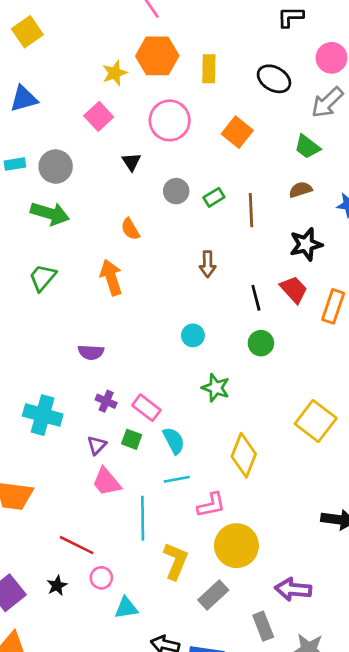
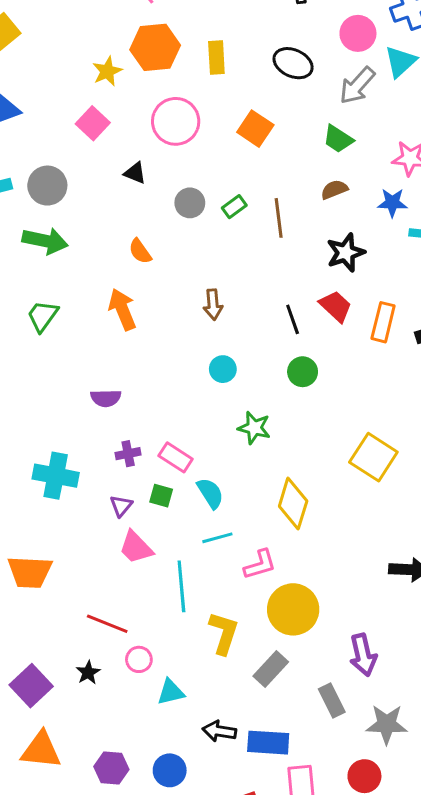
black triangle: (131, 162) -> (135, 173), turned -30
brown arrow: (208, 264) -> (213, 304), moved
purple cross: (106, 401) -> (128, 454), turned -30
purple arrow: (293, 589) -> (363, 655), turned -104

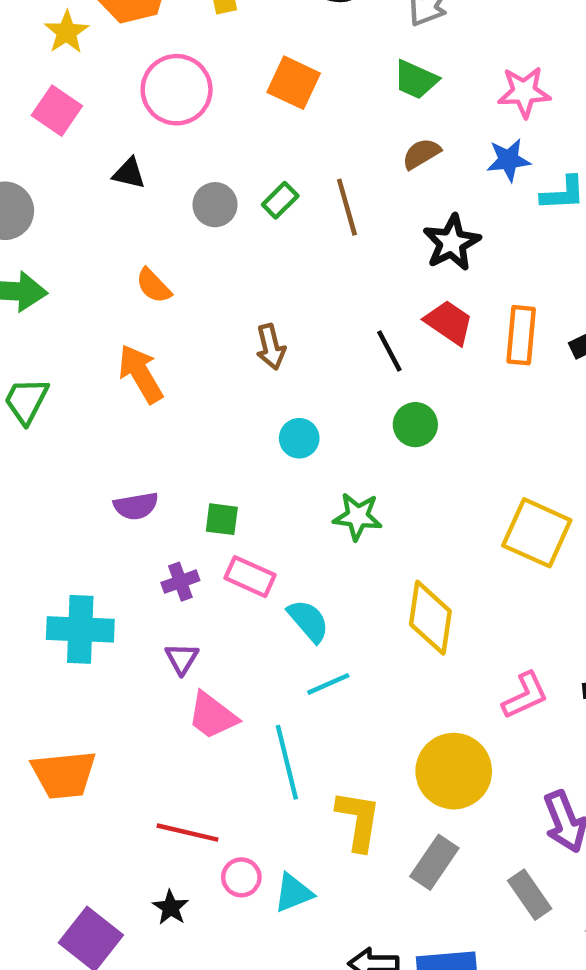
green square: (161, 496) -> (222, 519), moved
pink L-shape: (260, 564) -> (525, 696), moved
cyan triangle: (171, 692) -> (293, 893), moved

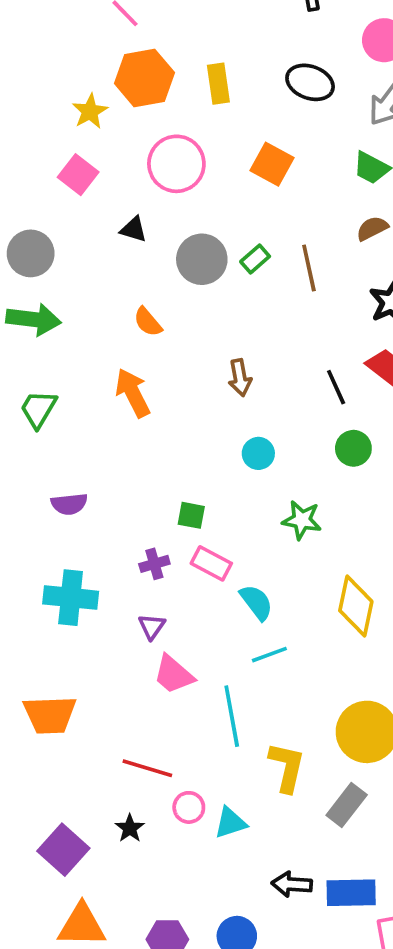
gray circle: (215, 205) -> (202, 259), size x1.4
purple semicircle: (136, 506) -> (69, 504), moved

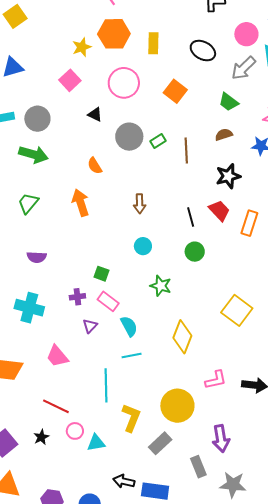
purple triangle: (152, 627) -> (90, 326), moved
pink trapezoid: (174, 674) -> (57, 356), moved

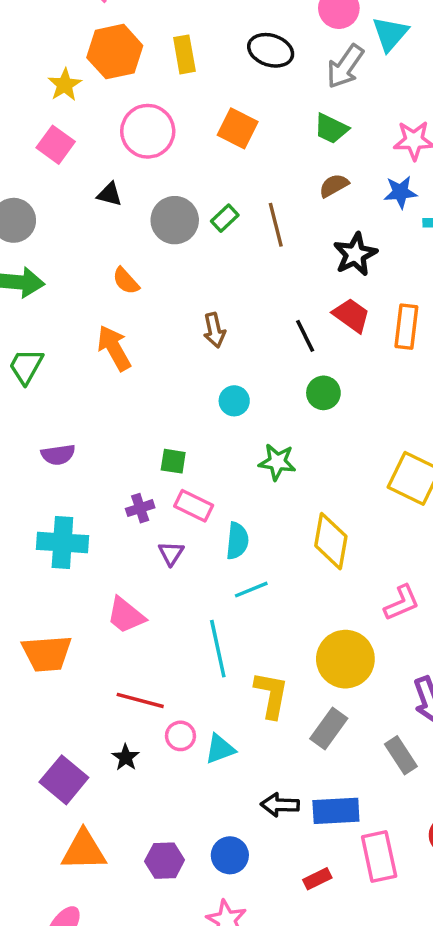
cyan semicircle: (129, 326) -> (237, 541), turned 45

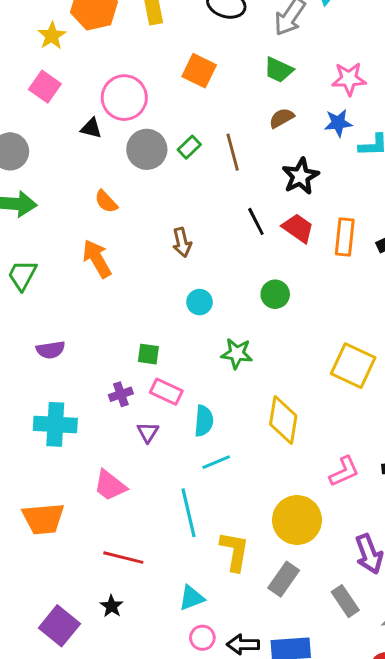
pink circle: (148, 131) -> (124, 98), moved
black line: (305, 336) -> (256, 221), moved
pink circle: (180, 736) -> (202, 638), moved

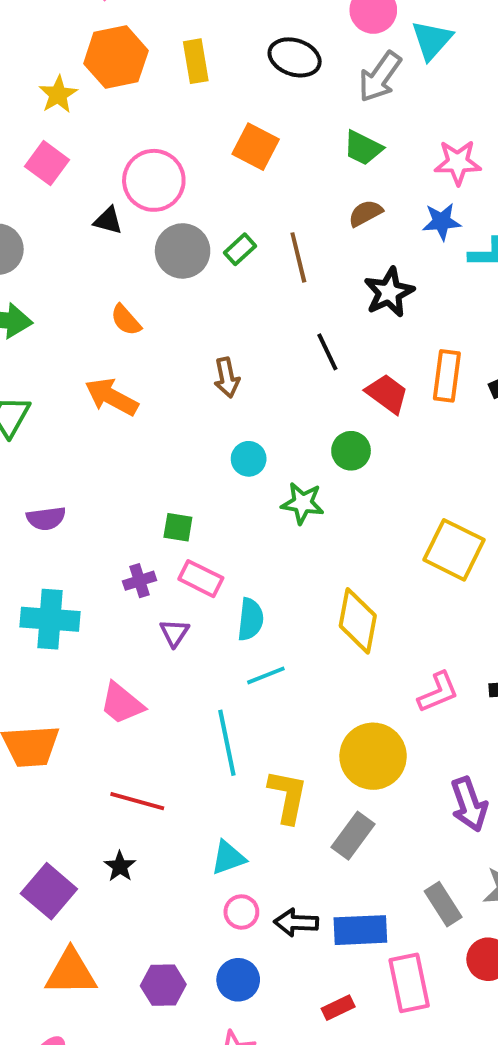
red trapezoid: (298, 228) -> (387, 394), moved
orange arrow: (97, 259) -> (112, 397), turned -33
green star: (237, 353) -> (303, 503), moved
gray rectangle: (345, 601) -> (443, 904), moved

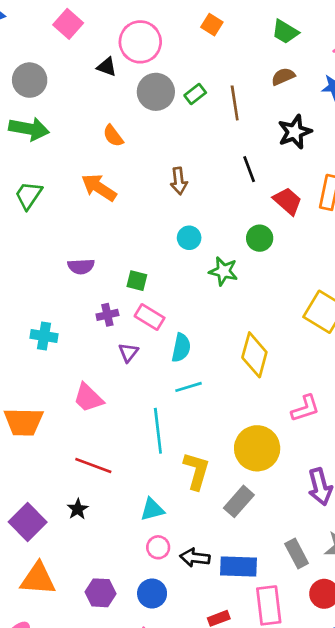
orange square: (256, 147) -> (212, 25), size x0.7
purple semicircle: (46, 518) -> (81, 266), moved
cyan cross: (50, 619) -> (44, 336), size x0.7

